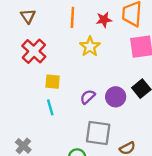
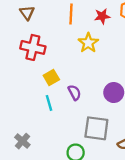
red cross: (34, 51) -> (33, 47), turned -30
yellow square: (53, 82) -> (51, 77), turned -35
purple semicircle: (88, 97) -> (74, 93), moved, turned 105

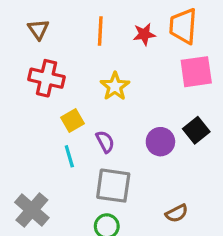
yellow star: (88, 43) -> (115, 86), moved
gray square: (96, 128) -> (113, 186), moved
gray cross: (22, 141) -> (32, 210), size x1.5

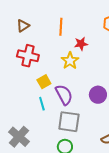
brown triangle: (38, 29) -> (23, 26), turned 32
red star: (144, 34) -> (81, 44), moved
purple semicircle: (105, 142) -> (64, 95), size x1.5

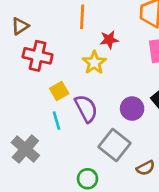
brown triangle: (23, 26) -> (20, 26), moved
gray square: (69, 122) -> (115, 145), moved, turned 30
gray cross: (19, 137) -> (25, 149), moved

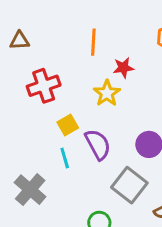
brown triangle: (20, 26) -> (20, 41), moved, turned 30
red cross: (38, 56) -> (44, 86), turned -32

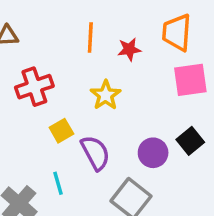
red star: (123, 68) -> (129, 49), moved
cyan line: (65, 158) -> (58, 183), moved

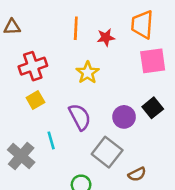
yellow square: (61, 131) -> (35, 100), moved

